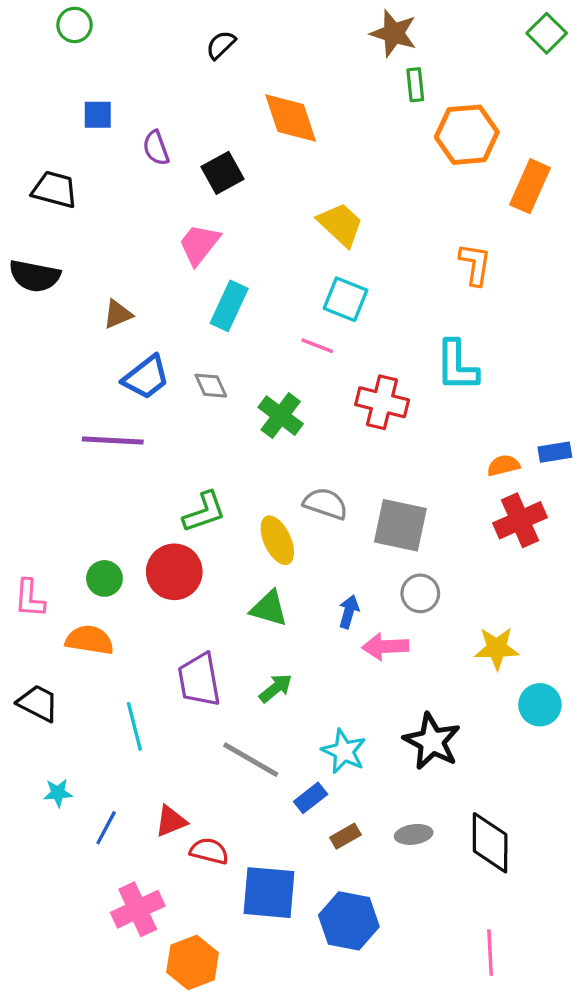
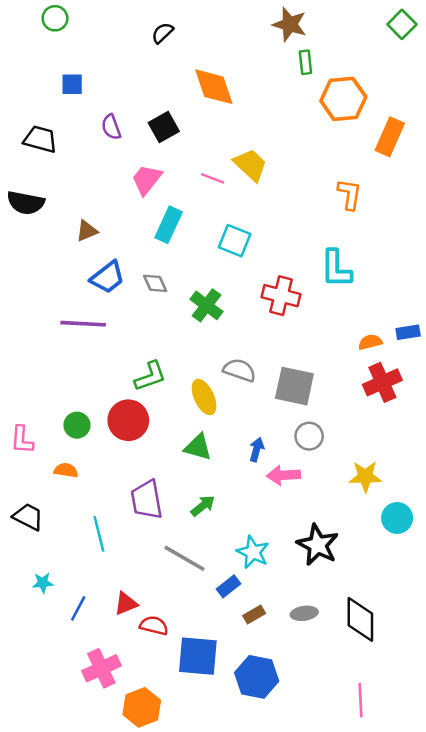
purple semicircle: (156, 148) -> (111, 127), moved
cyan square: (345, 299) -> (235, 241), moved
pink line: (317, 346) -> (213, 178), moved
orange semicircle: (89, 640) -> (66, 470), size x0.7

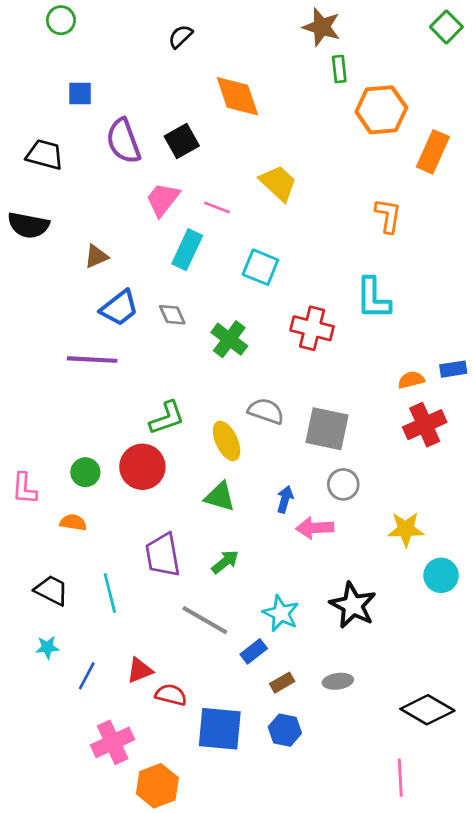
purple semicircle: (111, 127) -> (123, 141), size x1.6
pink line: (213, 178) -> (217, 208), moved
black trapezoid: (28, 517) -> (51, 590), moved
black diamond: (360, 619) -> (427, 710), moved, turned -60
blue hexagon: (257, 677) -> (285, 730), moved, size x0.7

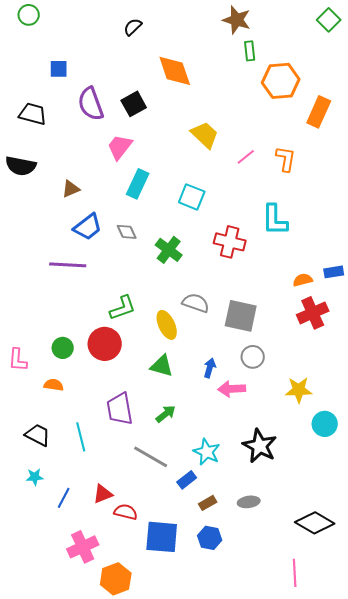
green circle: (61, 20) -> (29, 15), moved
pink line: (217, 208) -> (246, 157), moved, turned -60

